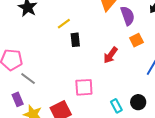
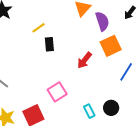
orange square: (136, 40) -> (111, 46), size x1.5
pink square: (84, 87) -> (57, 92), turned -30

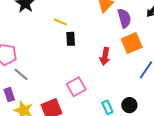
yellow line: (39, 28) -> (60, 22), turned 56
red arrow: (84, 60) -> (105, 56), turned -30

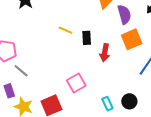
yellow line: (60, 22) -> (66, 30), moved
black rectangle: (71, 39) -> (87, 38), moved

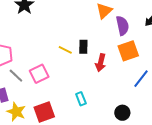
yellow line: (66, 30) -> (65, 50), moved
pink square: (76, 83) -> (39, 74), moved
cyan rectangle: (107, 104) -> (81, 99), moved

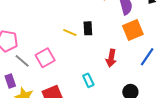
red arrow: (101, 63) -> (111, 58), moved

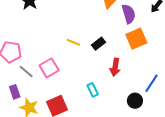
black rectangle: (88, 28) -> (98, 44), moved, turned 56
blue line: (147, 57) -> (152, 83), moved

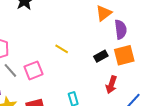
black rectangle: (98, 44) -> (101, 56), moved
red arrow: (115, 67) -> (111, 85), moved

